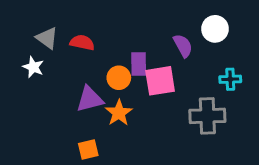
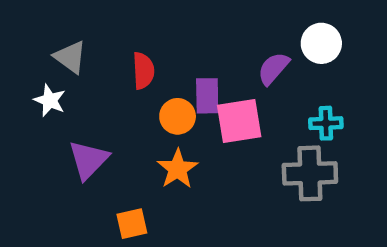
red semicircle: (82, 43) -> (143, 71), moved, turned 75
purple semicircle: (183, 46) -> (273, 68), turned -110
cyan cross: (230, 79) -> (326, 123), moved
purple triangle: (90, 99) -> (89, 160), moved, turned -32

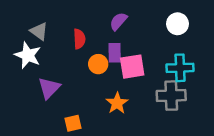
purple semicircle: (273, 68) -> (118, 21), moved
white star: (50, 100) -> (28, 55), size x1.5
cyan cross: (326, 123) -> (180, 68), size x1.5
orange star: (178, 169) -> (117, 103), moved

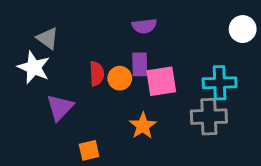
purple semicircle: (118, 21) -> (144, 26), turned -138
white circle: (177, 24) -> (243, 29), moved
red semicircle: (79, 39) -> (97, 74), moved

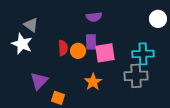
purple triangle: (60, 107) -> (39, 81), moved
orange square: (89, 150) -> (58, 98), turned 32

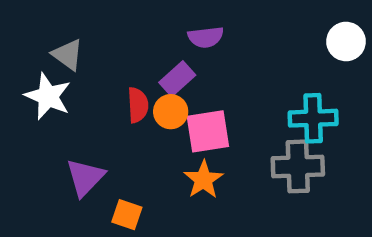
purple rectangle: (91, 42) -> (177, 79), moved, turned 49
pink square: (105, 53) -> (208, 131), moved

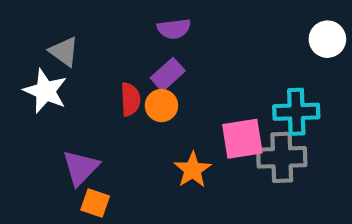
purple semicircle: (206, 37) -> (174, 29), moved
pink square: (208, 131) -> (242, 139), moved
orange square: (127, 215) -> (95, 203), moved

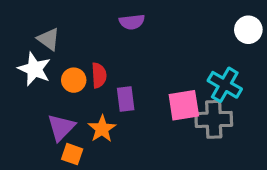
purple rectangle: (168, 74) -> (126, 99), moved, turned -55
orange circle: (161, 106) -> (74, 80), moved
cyan cross: (296, 112) -> (225, 85), turned 32
orange star: (193, 170) -> (102, 129), moved

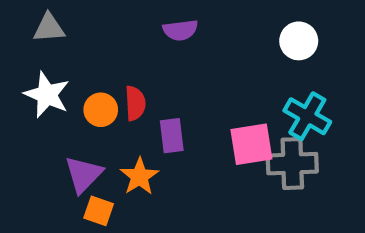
white circle: (248, 30) -> (299, 41), moved
gray triangle: (49, 39) -> (49, 28), moved, turned -40

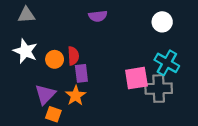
purple rectangle: (172, 136) -> (81, 73), moved

